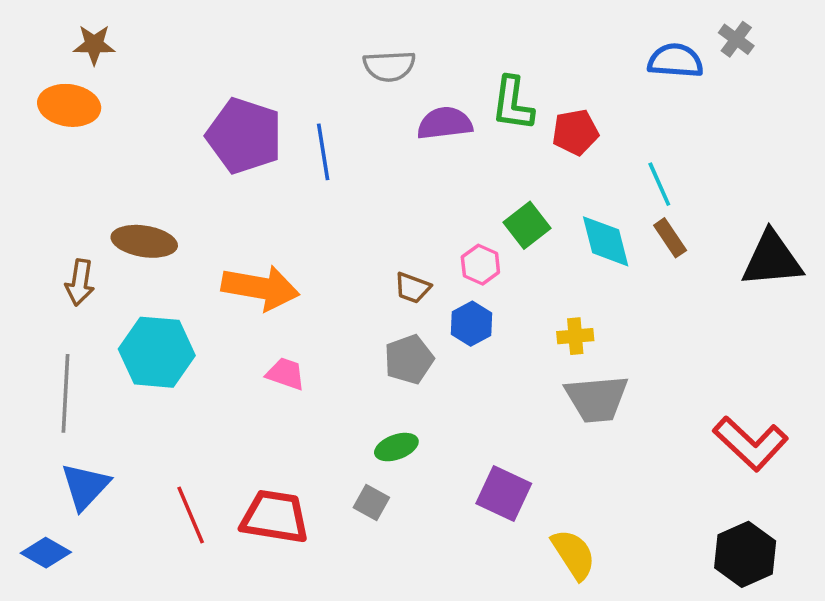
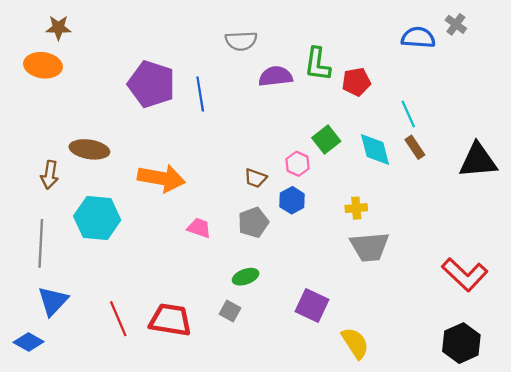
pink trapezoid: (286, 374) -> (199, 228), moved

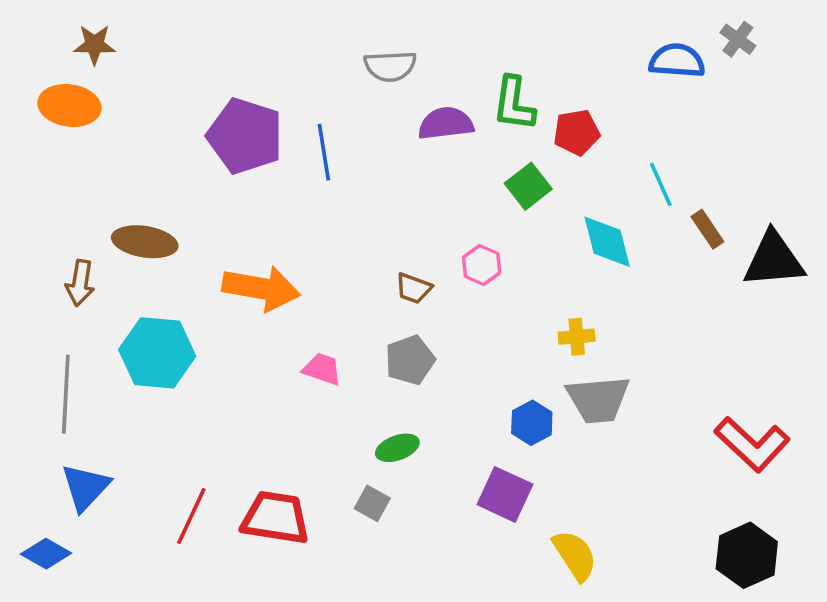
green square: (326, 139) -> (528, 186), moved
brown rectangle: (415, 147) -> (707, 229), moved
blue hexagon: (292, 200) -> (532, 423), moved
red line: (118, 319) -> (191, 516), turned 48

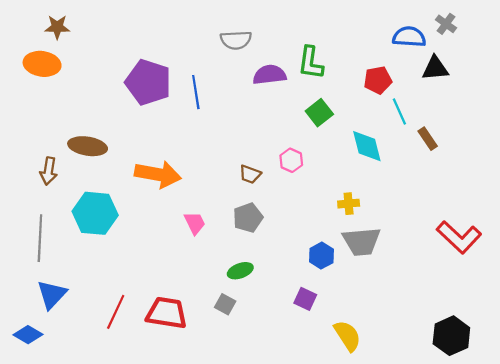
red pentagon: (577, 132) -> (378, 80), moved
black triangle: (774, 260) -> (435, 68), moved, size x0.7
pink trapezoid: (322, 369) -> (195, 223), turned 45
red L-shape: (752, 444) -> (459, 237), moved
purple square: (505, 494) -> (305, 299), size x0.7

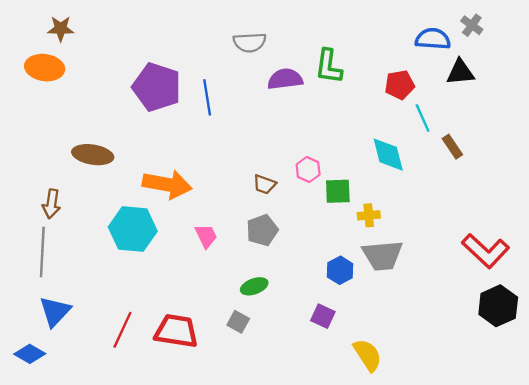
green square: (319, 113) -> (338, 191), moved, turned 36
brown arrow: (49, 171) -> (51, 204), moved
cyan hexagon: (95, 213) -> (133, 229), moved
black hexagon: (451, 336) -> (498, 306), moved

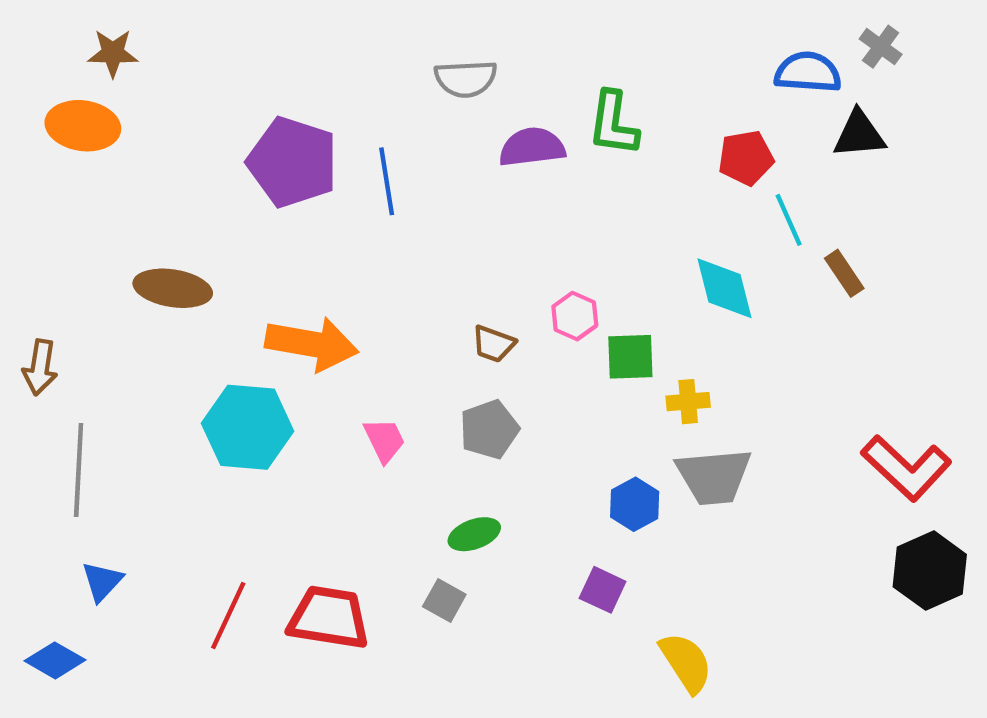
brown arrow: (51, 204) -> (40, 367), moved
blue triangle: (55, 312) -> (102, 581), size x0.7

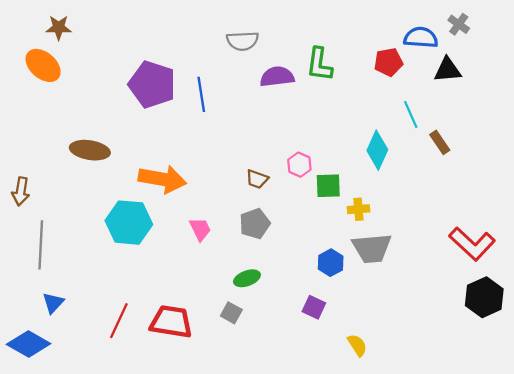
orange ellipse: (83, 126) -> (43, 65), turned 33
red pentagon: (746, 158) -> (388, 62), moved
cyan diamond: (724, 288) -> (377, 150), turned 39
blue diamond: (55, 660) -> (29, 344), size x1.4
yellow semicircle: (686, 663) -> (357, 345), size x0.7

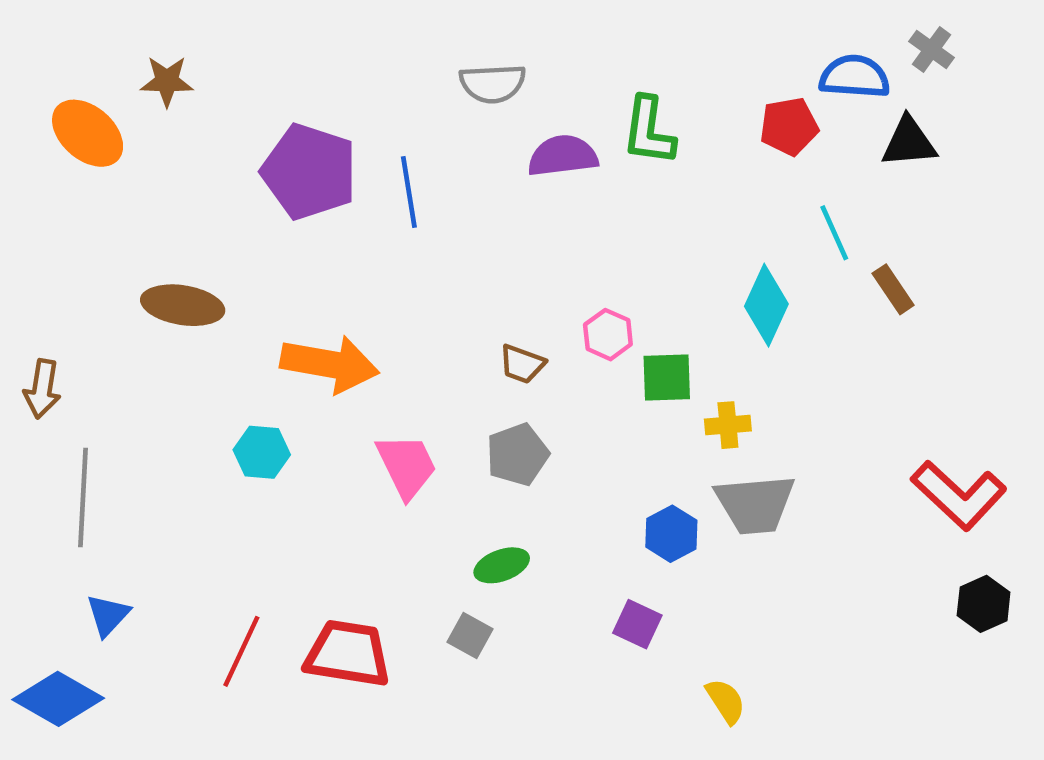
brown star: (59, 28) -> (167, 81), moved
cyan hexagon: (129, 223) -> (262, 452), size x0.6
pink trapezoid: (200, 229) -> (407, 466), size x1.4
black hexagon: (484, 297) -> (984, 604), size x0.7

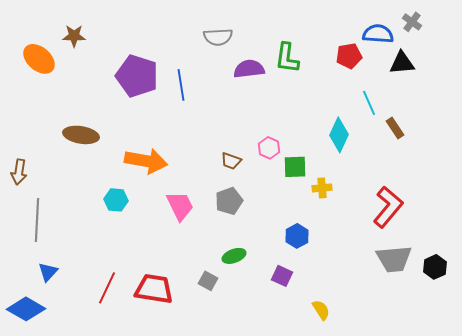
red L-shape: (959, 495) -> (388, 207), moved, turned -93
gray trapezoid: (755, 504) -> (394, 259), moved
green ellipse: (502, 565) -> (234, 256), moved

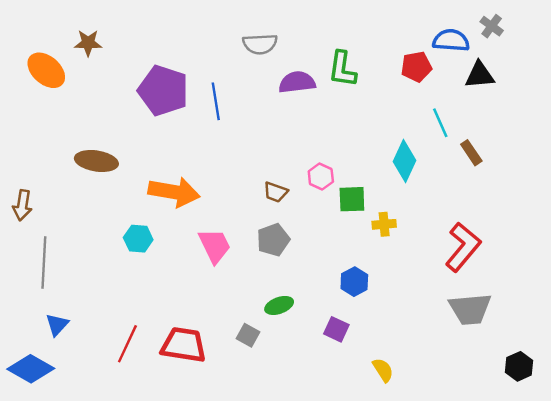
black hexagon: (435, 267) -> (519, 366), moved

